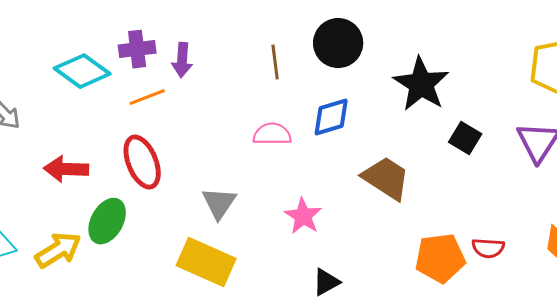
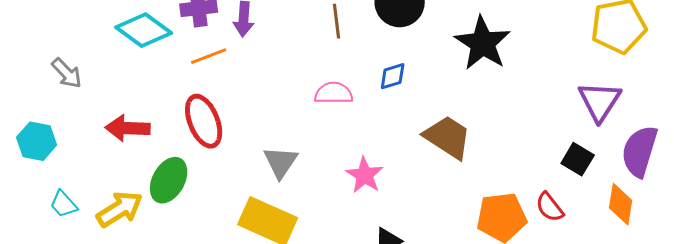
blue diamond: (331, 117) -> (393, 76), size x0.7
black square: (465, 138) -> (578, 159), moved
red semicircle: (488, 248) -> (550, 207), turned 48

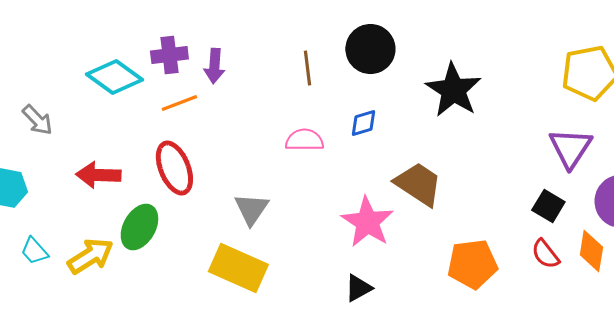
pink star: (365, 175) -> (367, 222), moved, size x1.4
red semicircle: (550, 207) -> (545, 254), moved

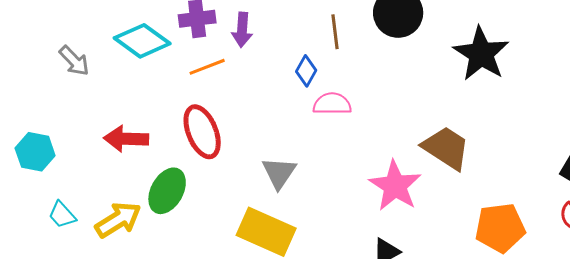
gray arrow: (37, 120) -> (74, 61), moved
blue diamond: (363, 123) -> (306, 71), moved, turned -44

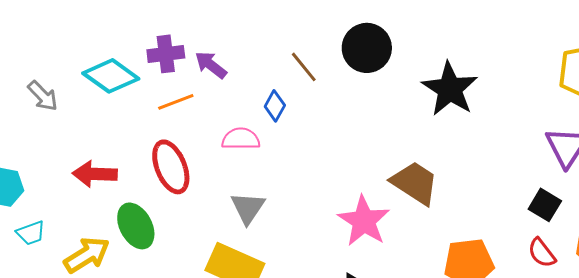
purple arrow: (242, 30) -> (211, 65), turned 124
brown line: (335, 32) -> (304, 67), turned -32
pink semicircle: (332, 104) -> (241, 139), moved
green ellipse: (167, 191) -> (136, 226), turned -57
cyan trapezoid: (62, 215) -> (31, 233), moved, turned -68

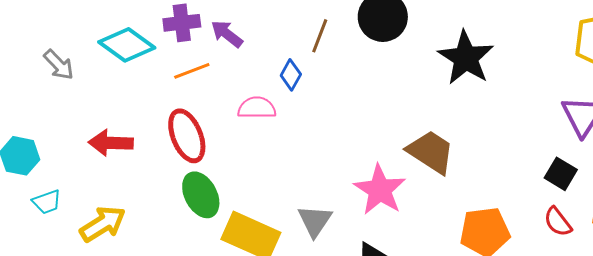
brown line: (304, 67) -> (320, 36), turned 60
gray triangle: (248, 208) -> (315, 221), moved
green ellipse: (136, 226) -> (201, 195), moved

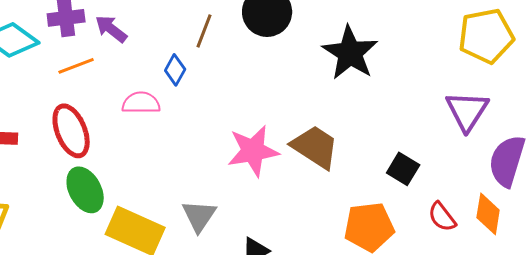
black square: (561, 174) -> (403, 169), moved
pink star: (380, 190) -> (253, 151), moved, turned 30

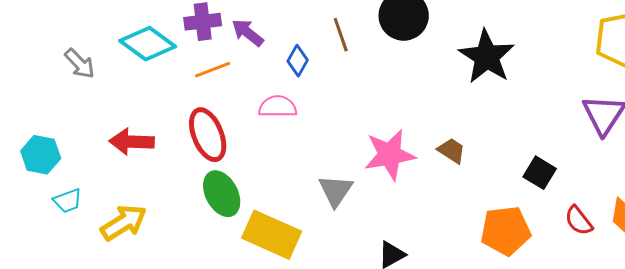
brown line: (204, 31) -> (341, 35), turned -40
blue diamond: (175, 70) -> (298, 61), moved
brown trapezoid: (315, 147) -> (452, 151), size x0.6
gray triangle: (199, 216) -> (336, 191), moved

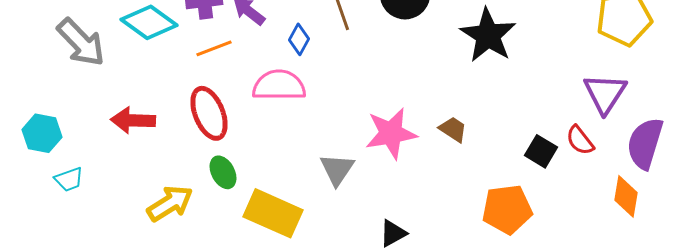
gray arrow: (80, 64) -> (81, 42), size x1.6
pink semicircle: (278, 107) -> (279, 85), size x1.4
green ellipse: (222, 194) -> (223, 172), size x0.7
red semicircle: (579, 221) -> (580, 140), moved
yellow arrow: (124, 223) -> (170, 203), moved

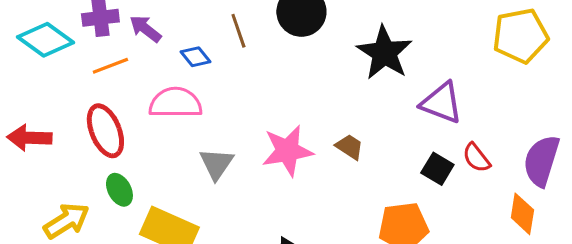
blue diamond: (299, 39) -> (195, 57), turned -68
purple triangle: (605, 93) -> (441, 103), moved, turned -42
gray triangle: (337, 169) -> (216, 164), moved

